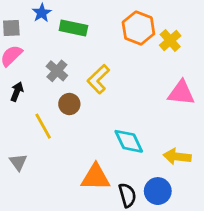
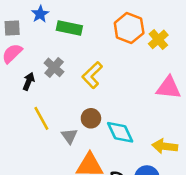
black arrow: (17, 92) -> (29, 81), moved
brown circle: (69, 104) -> (91, 118), moved
gray triangle: (18, 162) -> (69, 136), moved

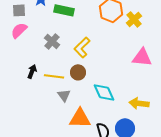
black arrow: (29, 81) -> (32, 71), moved
yellow line: (41, 118) -> (54, 76), moved, turned -54
brown circle: (91, 118) -> (78, 72), moved

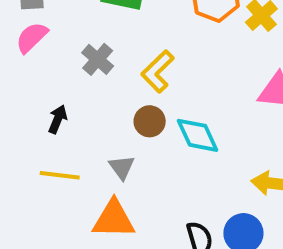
yellow line: (54, 76) -> (60, 175), moved
cyan diamond: (104, 92) -> (198, 135), moved
orange triangle: (80, 118) -> (114, 219), moved

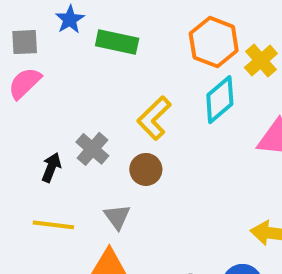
gray cross: (98, 59) -> (92, 149), moved
cyan diamond: (198, 135) -> (220, 100), moved, turned 75

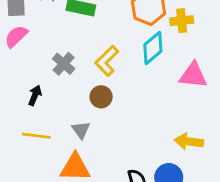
yellow cross: (261, 61) -> (182, 21), turned 35
gray cross: (92, 149) -> (64, 64), moved

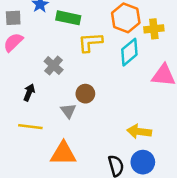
yellow L-shape: (107, 61) -> (90, 42), moved, turned 40
gray triangle: (81, 130) -> (68, 111), moved
yellow arrow: (189, 141) -> (139, 132), moved

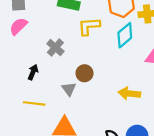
yellow arrow: (139, 132) -> (129, 93), moved

